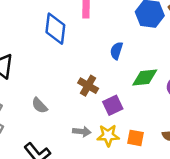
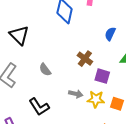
purple square: (113, 105) -> (102, 76), turned 35

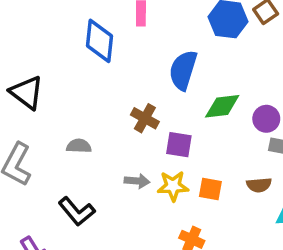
blue semicircle: (110, 34) -> (183, 70), size x1.6
gray semicircle: (45, 70) -> (79, 146), turned 136

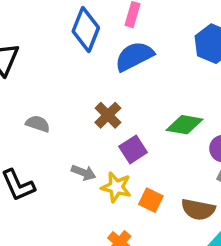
blue semicircle: (183, 70) -> (134, 56), moved, turned 30
purple square: (179, 145) -> (133, 149), turned 32
brown semicircle: (259, 185) -> (198, 209), size x1.4

